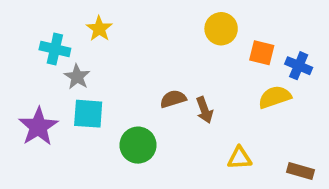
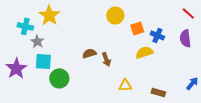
yellow star: (99, 29) -> (49, 15), size x1.5
orange square: (262, 53) -> (137, 28), turned -32
green circle: (138, 145) -> (59, 78), moved

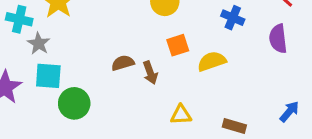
orange square: (137, 28) -> (178, 45), moved
blue cross: (157, 35) -> (233, 18), moved

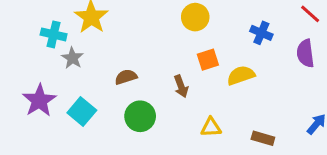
brown semicircle: (123, 63) -> (126, 77), moved
cyan square: (48, 76) -> (82, 112), moved, turned 36
green circle: (74, 103) -> (140, 116), moved

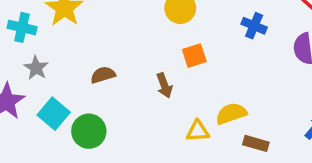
gray star: (72, 58) -> (36, 68), moved
yellow semicircle: (241, 75) -> (231, 114), moved
green circle: (140, 116) -> (89, 131), moved

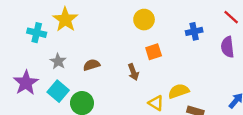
blue cross: (254, 26) -> (194, 31), turned -35
gray star: (36, 68) -> (58, 61), moved
yellow triangle: (198, 131) -> (156, 103), turned 35

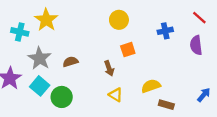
gray star: (58, 61) -> (40, 58), size x1.5
yellow triangle: (156, 103) -> (116, 95), moved

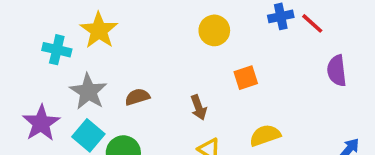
red line: (199, 18) -> (312, 23), moved
blue cross: (165, 31) -> (281, 16), moved
orange square: (128, 50) -> (246, 78), moved

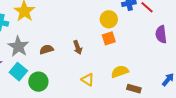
yellow circle: (214, 30) -> (109, 19), moved
brown arrow: (199, 107) -> (78, 47), moved

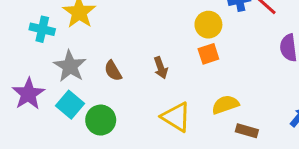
brown semicircle: (46, 49) -> (113, 71), turned -104
yellow triangle: (88, 80) -> (176, 117), size x1.5

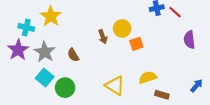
yellow circle: (208, 25) -> (122, 28), moved
brown arrow: (161, 68) -> (103, 37), moved
purple star: (28, 94) -> (18, 50), moved

